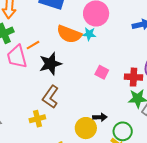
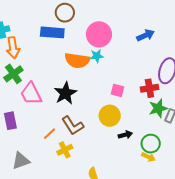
orange line: (33, 45) -> (50, 134), moved
brown L-shape: (50, 97) -> (73, 126), turned -55
yellow circle: (86, 128) -> (110, 116), moved

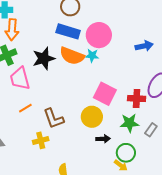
blue rectangle: (52, 32) -> (68, 31), moved
pink square: (117, 90) -> (105, 94), size x1.6
black star: (65, 93) -> (44, 58), moved
green star: (158, 108) -> (129, 123), moved
orange line: (50, 134) -> (25, 108), moved

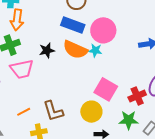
black star: (44, 58) -> (47, 50), size x0.7
pink trapezoid: (20, 78) -> (22, 69), turned -90
red cross: (137, 99) -> (137, 96), turned -30
orange line: (25, 108) -> (24, 112), moved

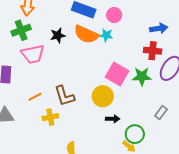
pink circle: (103, 30) -> (114, 15), size x0.6
red cross: (137, 96) -> (153, 51), moved, turned 30
green star: (129, 120) -> (142, 76), moved

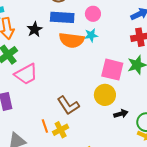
black star: (58, 35) -> (35, 29), moved
orange line: (35, 97) -> (45, 126), moved, turned -64

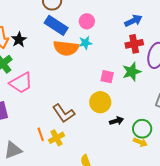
blue rectangle: (62, 17) -> (56, 25), turned 30
black star: (35, 29) -> (19, 40), moved
pink square: (112, 70) -> (107, 77), size x0.6

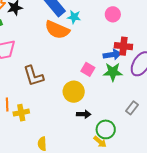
pink circle: (87, 21) -> (113, 14), moved
blue arrow: (133, 21) -> (112, 55), moved
cyan star: (85, 43) -> (74, 17), moved
brown L-shape: (64, 113) -> (33, 76), moved

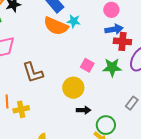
cyan star: (74, 17) -> (74, 21), moved
blue arrow: (112, 55) -> (114, 29), moved

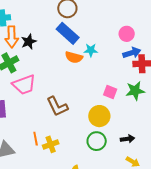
orange semicircle: (56, 26) -> (74, 57), size x0.7
black arrow: (84, 110) -> (128, 139), moved
green circle: (106, 125) -> (97, 141), moved

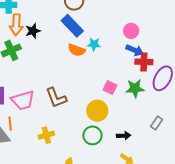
blue arrow: (132, 53) -> (135, 50), turned 36
pink trapezoid: (24, 85) -> (23, 100), moved
orange line: (36, 139) -> (10, 123), moved

